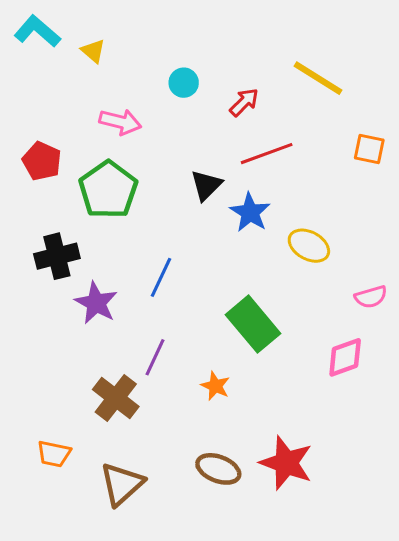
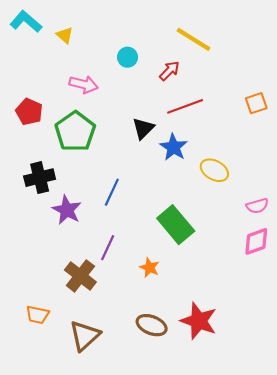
yellow line: (318, 78) -> (193, 39), moved
orange square: (369, 149) -> (256, 103), turned -30
pink diamond: (345, 357) -> (256, 241), moved

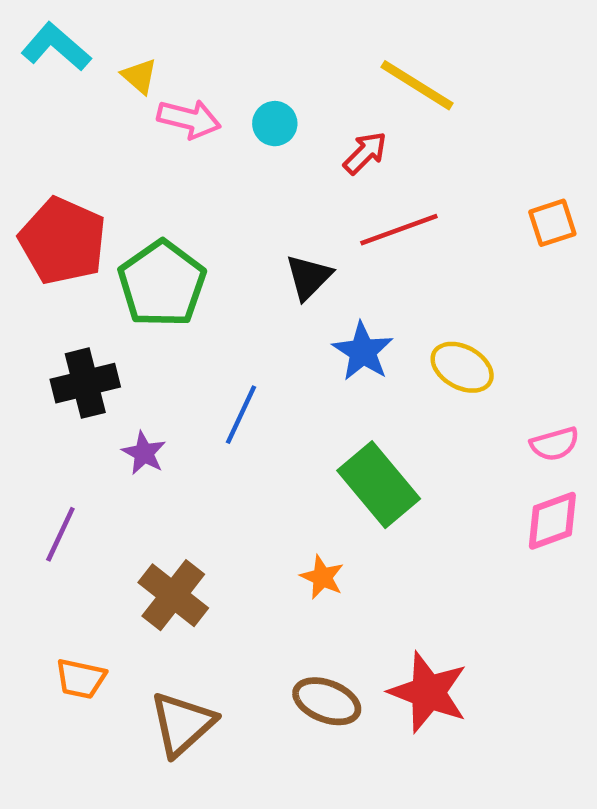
pink arrow: (84, 84) -> (189, 119), moved
red pentagon: (29, 112) -> (63, 241), size x1.5
blue star: (174, 147) -> (363, 351), moved
purple star: (67, 210) -> (144, 453), size x0.7
purple line: (108, 248) -> (60, 534), moved

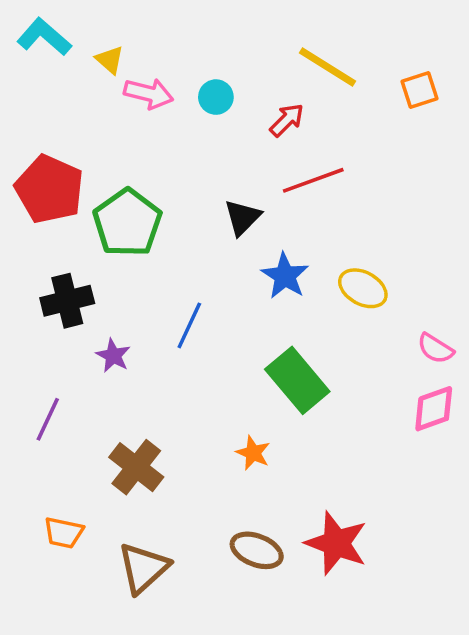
orange square: (552, 223) -> (420, 90), moved
pink semicircle: (555, 444) -> (435, 348), turned 48

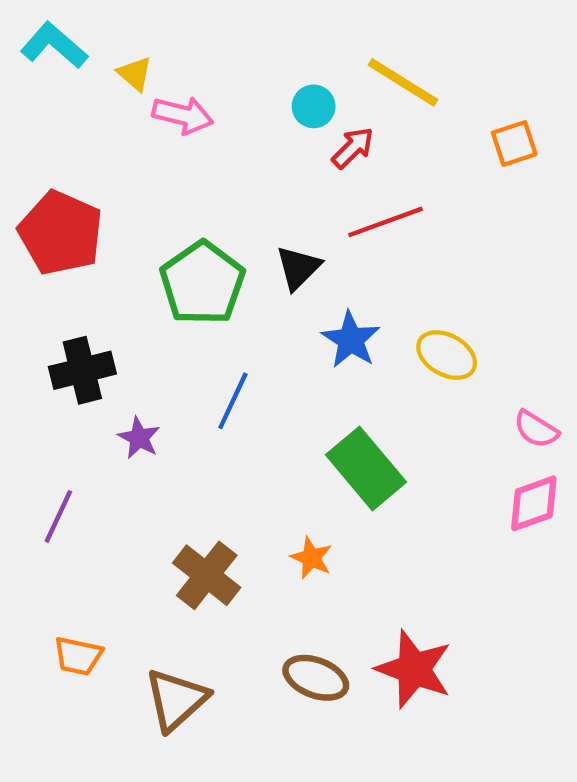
orange square: (420, 90) -> (514, 143), moved
cyan circle: (216, 97) -> (314, 106), moved
green pentagon: (127, 223) -> (202, 283), moved
brown cross: (136, 467) -> (207, 575), moved

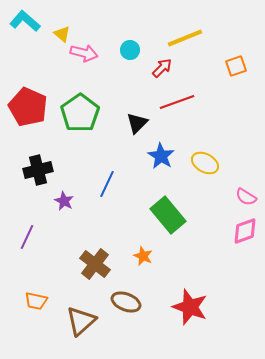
yellow line: (403, 82) -> (185, 38), turned -54
cyan circle: (314, 106) -> (130, 50), moved
green pentagon: (202, 283) -> (80, 113), moved
brown ellipse: (316, 678) -> (126, 302), moved

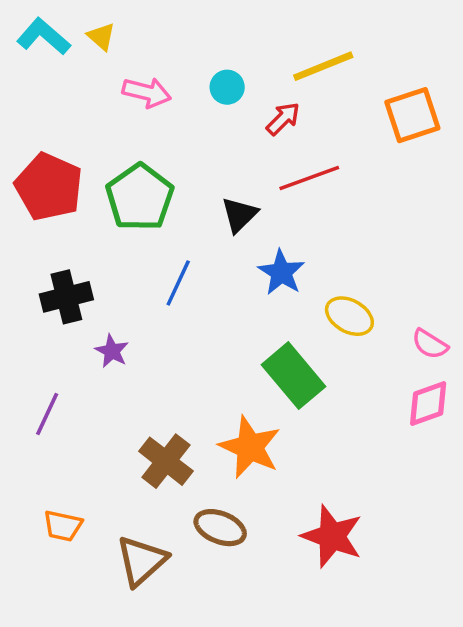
yellow triangle: (62, 34) -> (101, 37), moved
orange square: (236, 66) -> (412, 115), size x1.5
yellow ellipse: (205, 163) -> (349, 316), moved
blue line: (107, 184) -> (178, 283), moved
orange star: (143, 256) -> (250, 447), size x1.8

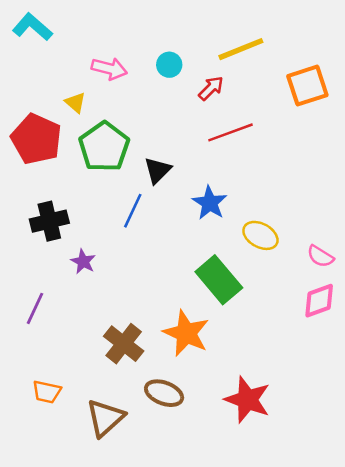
yellow triangle: (101, 37) -> (75, 103), moved
black triangle: (239, 215) -> (158, 170), moved

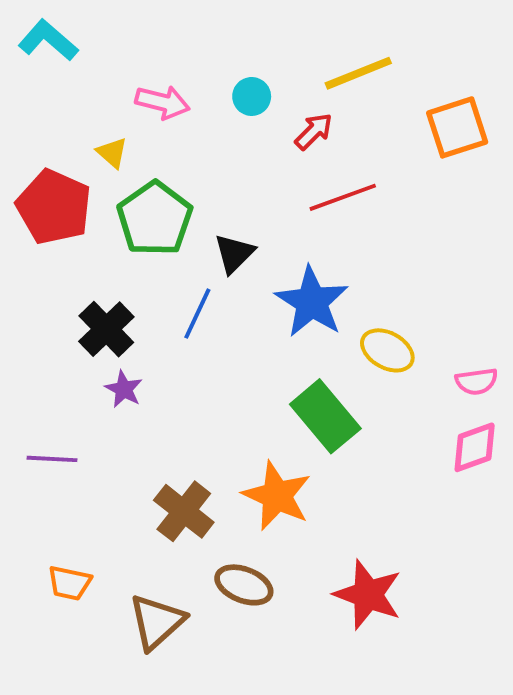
blue star: (210, 203) -> (312, 302), size x1.4
black cross: (49, 221) -> (106, 329), moved, turned -30
pink semicircle: (320, 256) -> (477, 381), turned -40
purple line: (35, 308) -> (52, 459), turned 68

